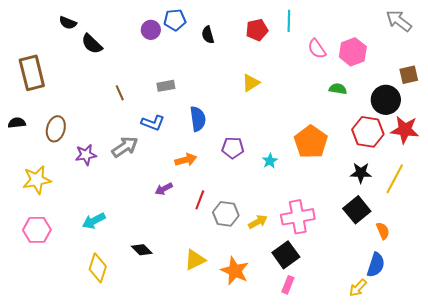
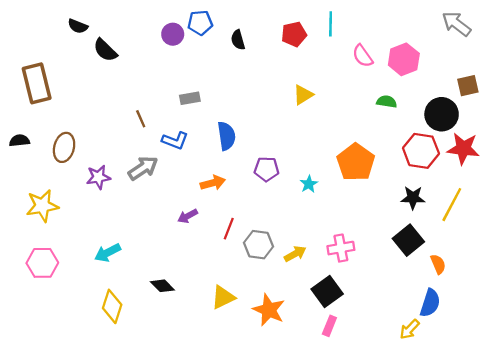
yellow triangle: (251, 83) -> (303, 95), moved
brown line: (120, 93) -> (141, 119), moved
pink cross: (298, 217) -> (341, 248), size x0.7

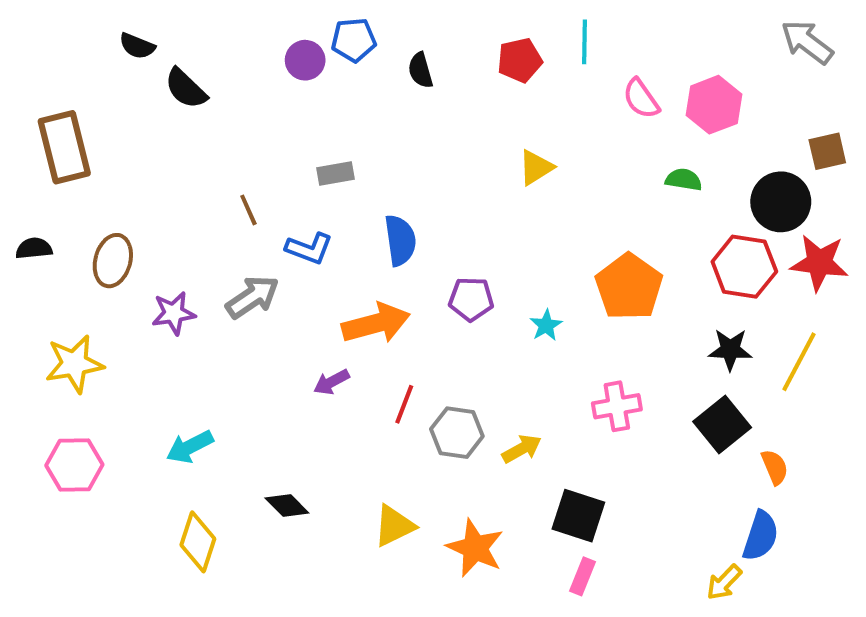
orange arrow: (213, 183) -> (376, 323), size x1.5
pink cross: (341, 248) -> (617, 406), moved
black square: (327, 292) -> (578, 516), turned -36

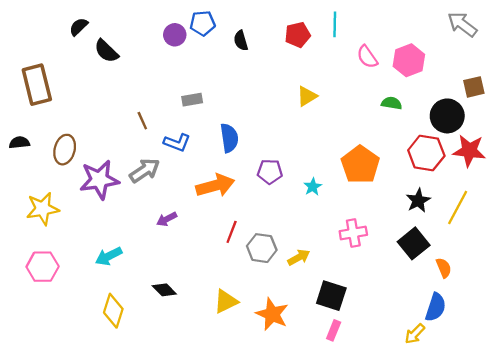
black semicircle: (137, 46) -> (79, 27), turned 114
purple star: (174, 313) -> (99, 180), size x1.6
black star: (730, 350) -> (418, 201), turned -30
purple arrow: (331, 382) -> (167, 219), moved

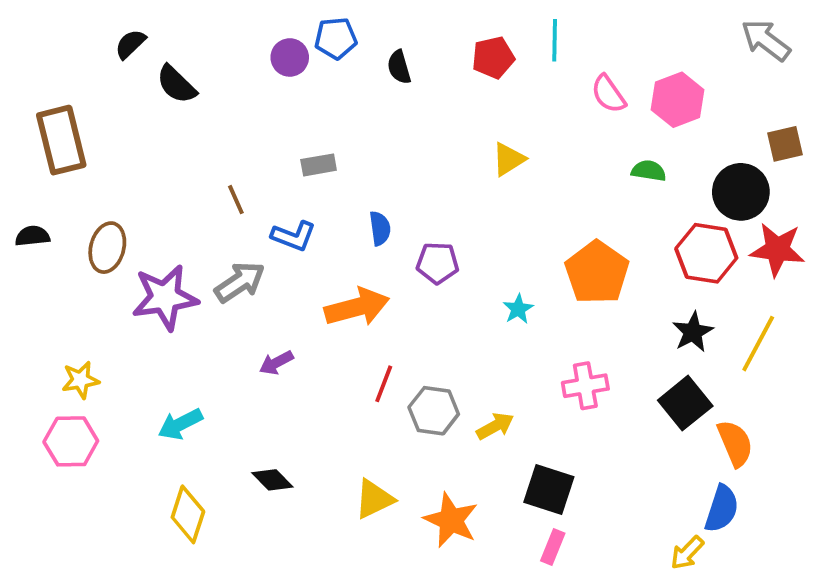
blue semicircle: (229, 138) -> (380, 228), size x0.7
purple pentagon: (270, 172) -> (438, 263), moved
yellow star: (43, 209) -> (80, 380), moved, size x0.7
orange semicircle: (444, 268) -> (735, 443), size x1.4

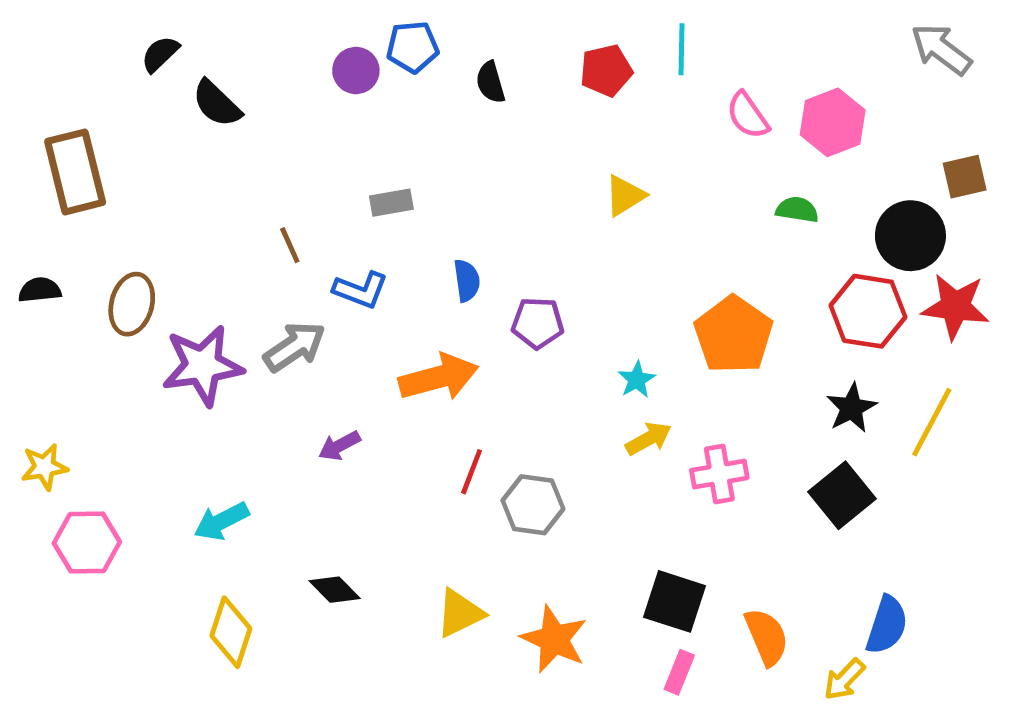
yellow star: (80, 380) -> (44, 467), moved
yellow arrow: (495, 426) -> (649, 439), moved
orange semicircle: (735, 443) -> (767, 637), moved

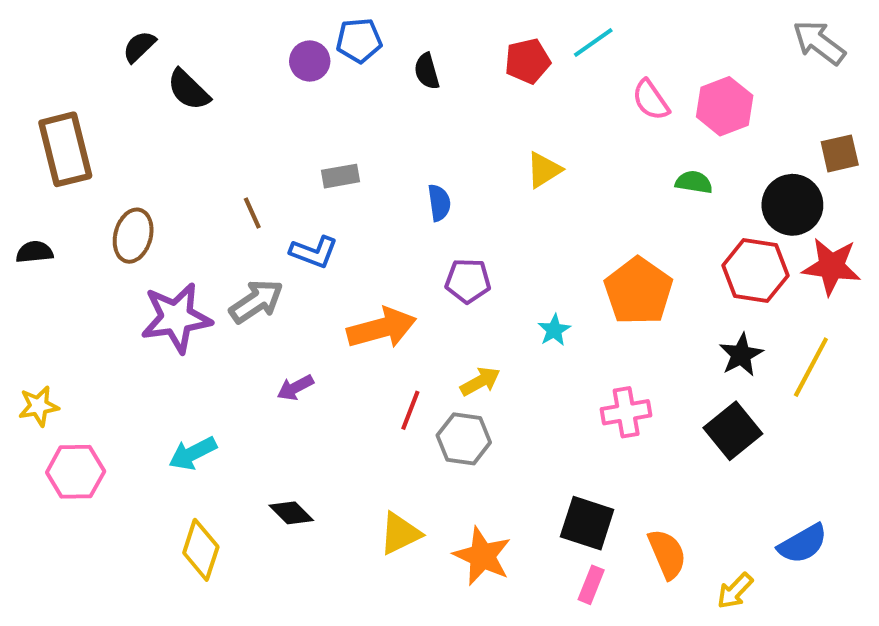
cyan line: (682, 49) -> (593, 43), turned 54
blue semicircle: (467, 281) -> (439, 203), moved
brown ellipse: (132, 304) -> (133, 236), moved
yellow arrow: (649, 439) -> (480, 381), moved
blue semicircle: (887, 625) -> (803, 544), moved, turned 42

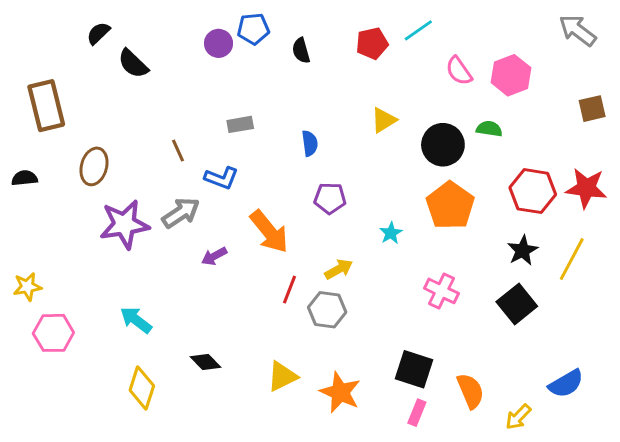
black circle: (792, 205) -> (443, 145), moved
orange arrow: (382, 328) -> (269, 232), turned 66
purple arrow: (295, 388) -> (214, 256), moved
pink cross: (626, 412) -> (442, 291), turned 36
cyan arrow: (193, 453) -> (136, 320), turned 64

